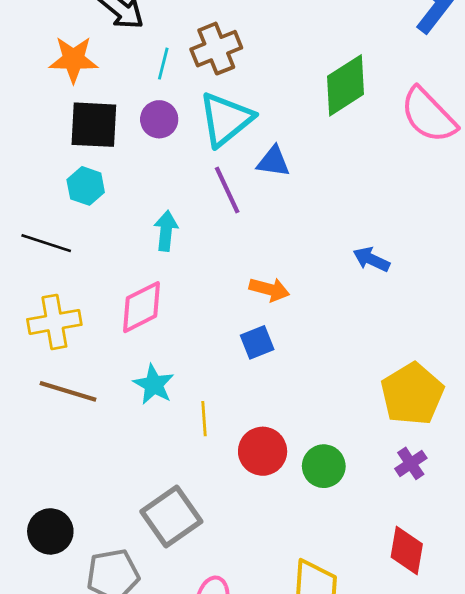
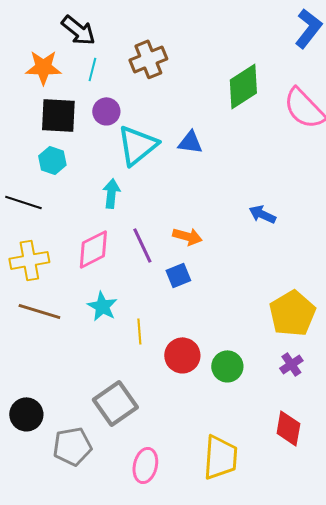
cyan line: (163, 64) -> (92, 69), moved
cyan triangle: (226, 119) -> (137, 145), moved
purple line: (227, 190) -> (142, 245), moved

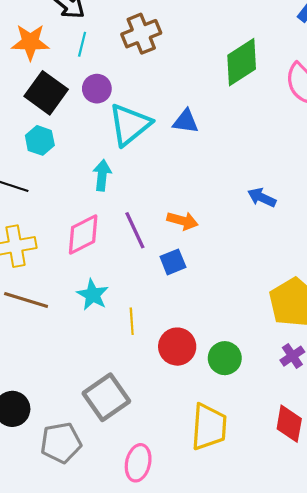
black square: (58, 115) -> (46, 93), turned 33
yellow trapezoid: (220, 457) -> (209, 427), moved

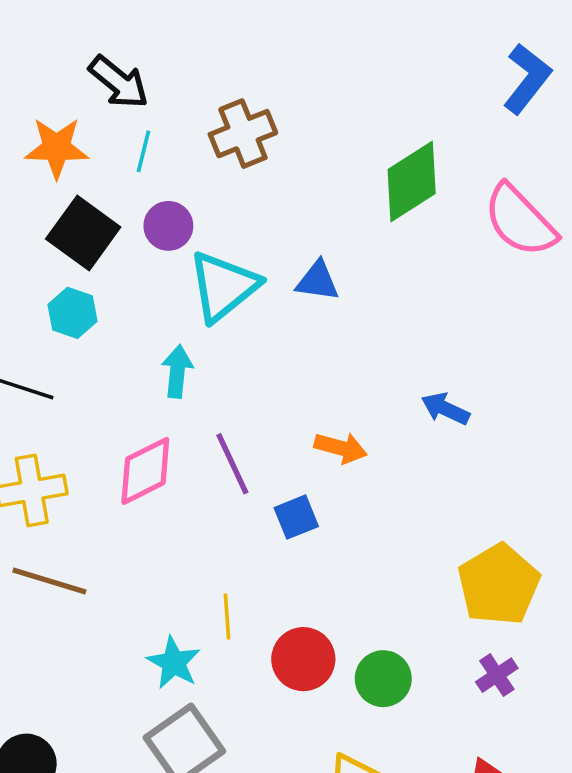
orange arrow: (182, 221) -> (341, 448), moved
cyan star: (93, 295) -> (174, 663), moved

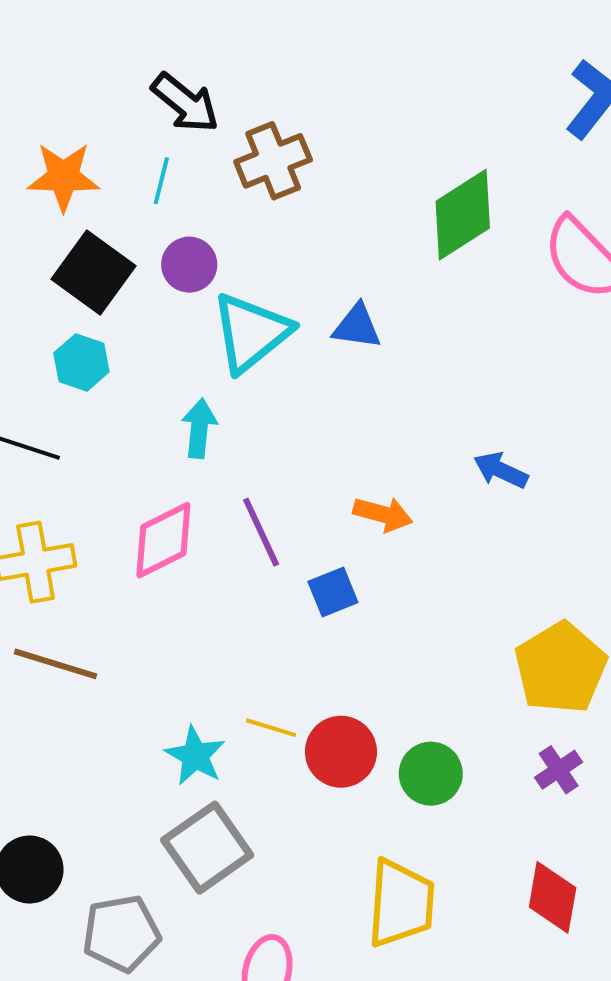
black arrow: (119, 82) -> (185, 103), moved
yellow line: (227, 616) -> (271, 728), moved, turned -69

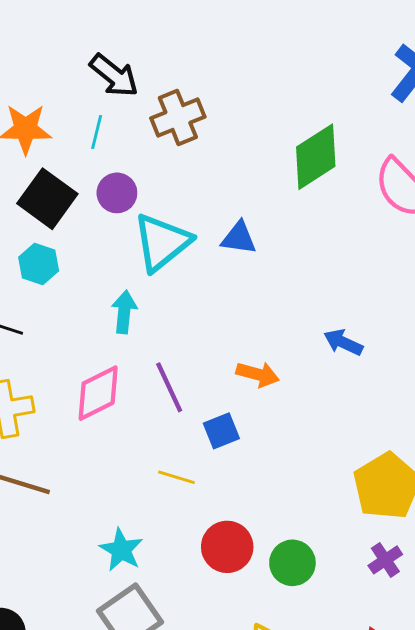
yellow line: (271, 728) -> (176, 477), moved

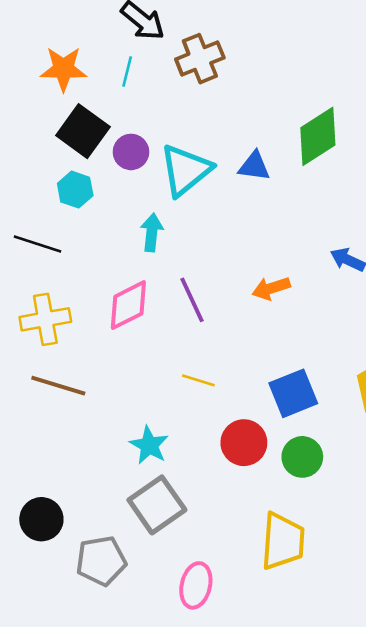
green diamond: (316, 157) -> (318, 136), moved
purple circle: (117, 193) -> (131, 152), moved
orange arrow: (258, 374) -> (271, 288), turned 147
blue square: (221, 431) -> (293, 393), moved, size x1.5

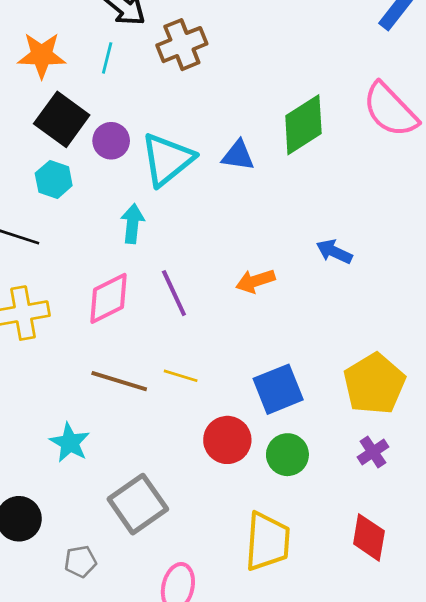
brown line: (58, 386) -> (119, 381), moved
cyan star: (149, 445) -> (70, 443), moved
gray pentagon: (101, 561) -> (80, 562), size x0.6

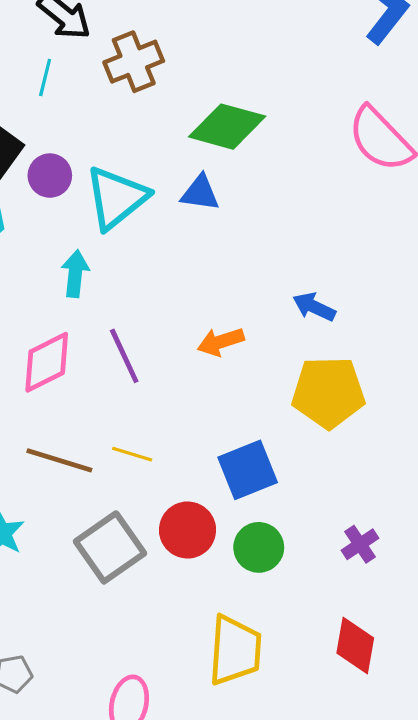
green diamond: (303, 125) -> (227, 127), moved, turned 48
yellow pentagon: (374, 384) -> (328, 392), moved, turned 30
gray square: (138, 504) -> (110, 547), moved

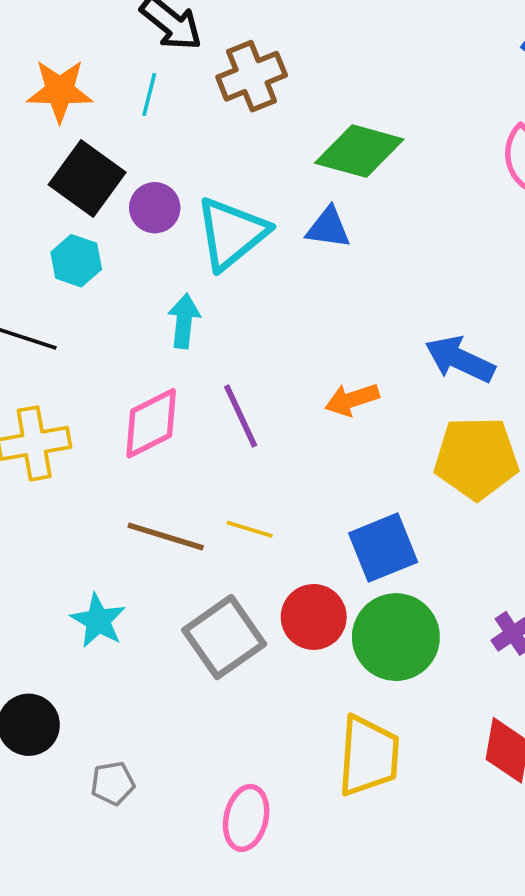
blue arrow: (314, 307) -> (460, 359), size x1.4
green circle: (259, 547) -> (396, 637), size x1.5

